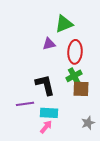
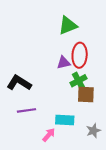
purple triangle: (49, 44) -> (64, 63), moved
black L-shape: (45, 85) -> (19, 83), moved, turned -45
cyan rectangle: (49, 113) -> (65, 120), moved

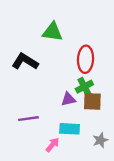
green triangle: (68, 25) -> (52, 32), moved, turned 30
purple triangle: (64, 63) -> (68, 99), moved
black L-shape: (19, 83) -> (25, 62), moved

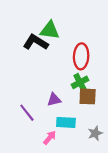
black L-shape: (25, 62) -> (36, 42), moved
purple triangle: (68, 99) -> (54, 100), moved
purple line: (28, 119) -> (27, 113), turned 60

